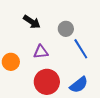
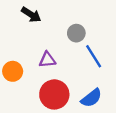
black arrow: (32, 22) -> (31, 15), moved

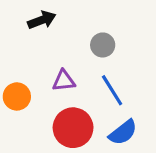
black arrow: (31, 15) -> (42, 20), turned -54
blue line: (94, 56) -> (112, 90), moved

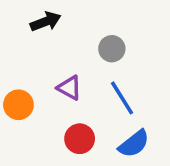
purple triangle: (64, 81) -> (69, 88), turned 35
red circle: (73, 128) -> (80, 139), size x0.7

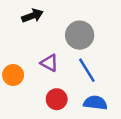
gray circle: (112, 49) -> (80, 35), size x1.5
blue semicircle: (134, 144) -> (95, 103), turned -135

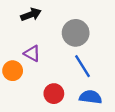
purple triangle: (49, 63) -> (32, 53), moved

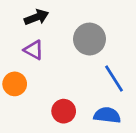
purple triangle: (32, 53) -> (34, 50), moved
blue line: (82, 66) -> (114, 78), moved

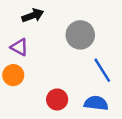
purple triangle: (34, 50) -> (19, 47), moved

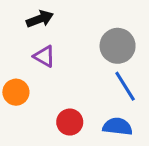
gray circle: (80, 35) -> (118, 46), moved
purple triangle: (19, 47) -> (44, 56), moved

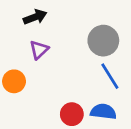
purple triangle: (44, 56) -> (39, 50), turned 48
red circle: (70, 122) -> (72, 114), moved

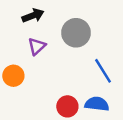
gray circle: (103, 41) -> (76, 33), moved

